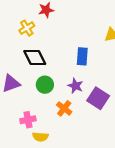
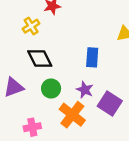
orange cross: (64, 108) -> (72, 115), size x1.5

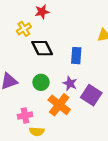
black diamond: (40, 59) -> (42, 48), moved

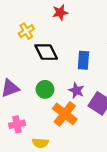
red star: (42, 12) -> (60, 12), moved
pink cross: (25, 115) -> (17, 124), moved

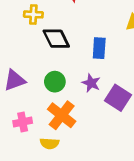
yellow cross: (26, 31) -> (33, 14), turned 35
orange cross: (65, 114) -> (62, 115), moved

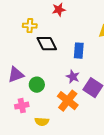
green circle: (55, 82) -> (37, 85), moved
orange cross: (62, 115) -> (68, 101), moved

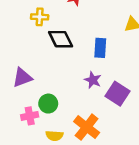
green circle: (37, 85) -> (48, 104), moved
orange cross: (68, 101) -> (87, 127), moved

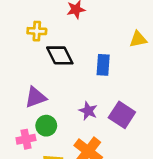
purple triangle: (22, 78) -> (35, 97), moved
purple star: (93, 80) -> (88, 111), moved

